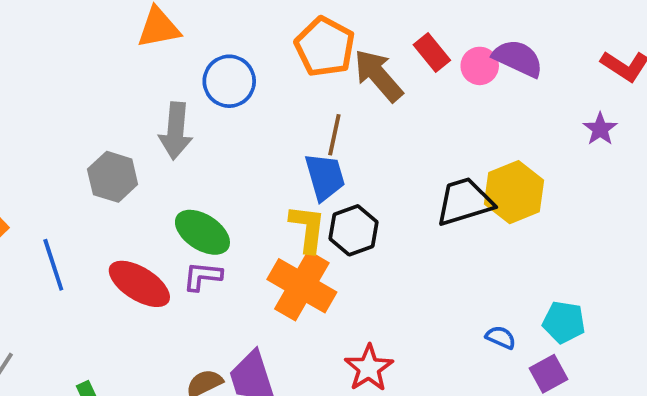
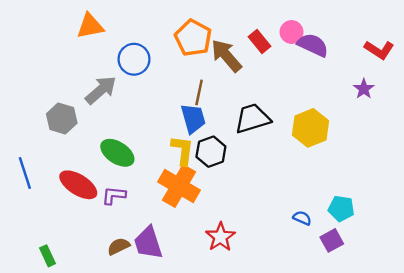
pink circle: (480, 66) -> (292, 32), moved
gray arrow: (176, 131) -> (101, 90), turned -136
black trapezoid: (464, 202) -> (252, 118), moved
purple L-shape: (202, 276) -> (114, 195), moved

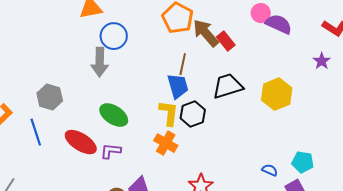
red rectangle: (260, 41) -> (226, 41), moved
blue circle: (134, 59) -> (114, 36), moved
gray arrow: (101, 90) -> (100, 62), turned 132
gray hexagon: (62, 118) -> (50, 97), moved
orange cross: (179, 186) -> (166, 143), size x0.7

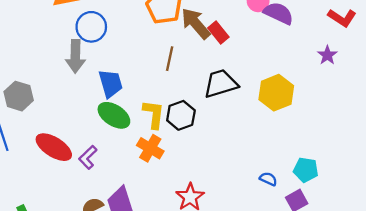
blue trapezoid: (178, 86) -> (111, 84), moved
green ellipse: (114, 115) -> (114, 115), moved
purple L-shape: (111, 151) -> (88, 157), turned -50

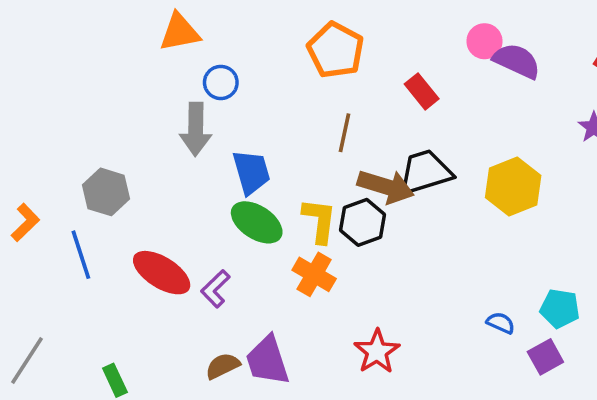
brown arrow: (196, 23) -> (386, 187), moved, turned 148
blue circle: (91, 27) -> (221, 82), size x0.7

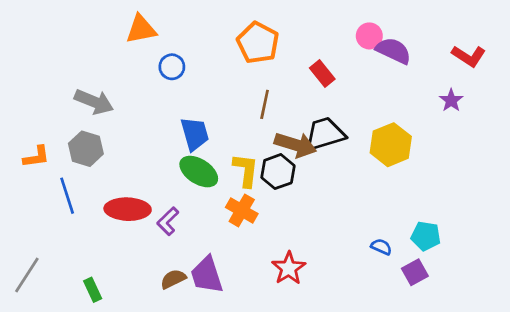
gray arrow: (196, 129) -> (94, 102), moved, turned -69
orange L-shape: (25, 222) -> (36, 157), moved, turned 36
red ellipse: (162, 273) -> (128, 209), turned -30

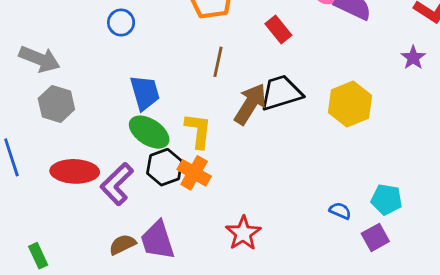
brown arrow: (295, 145) -> (250, 104), turned -75
gray hexagon: (86, 149) -> (56, 104), moved
black hexagon: (278, 172) -> (165, 167), moved
purple L-shape: (168, 221) -> (117, 184), size x1.4

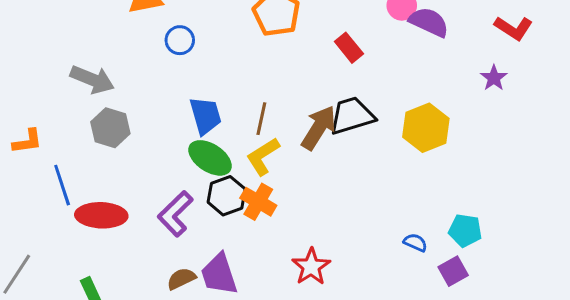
brown line: (218, 62) -> (261, 119), moved
yellow L-shape: (198, 131) -> (263, 156), turned -129
red ellipse: (75, 171) -> (101, 215), moved

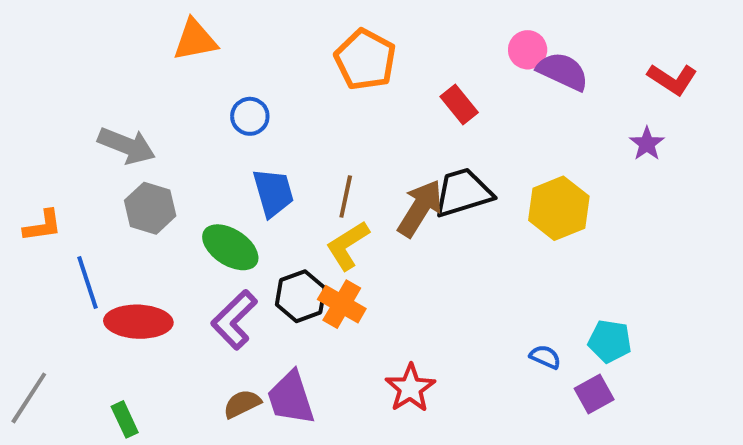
blue circle: (180, 40) -> (250, 116), moved
green ellipse: (210, 158) -> (230, 247), moved

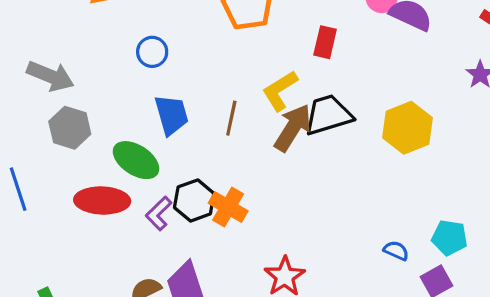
red rectangle: (459, 105) -> (325, 42), turned 52
yellow L-shape: (348, 245) -> (280, 91), moved
purple L-shape: (234, 320) -> (159, 213), moved, size x0.7
red ellipse: (138, 322) -> (102, 200), moved

